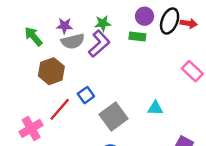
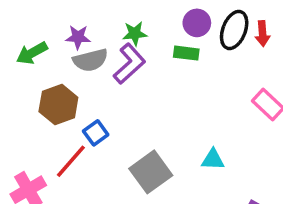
red arrow: (189, 23) -> (263, 34), turned 77
green arrow: (33, 37) -> (32, 53), turned -78
blue square: (86, 95) -> (96, 133), moved

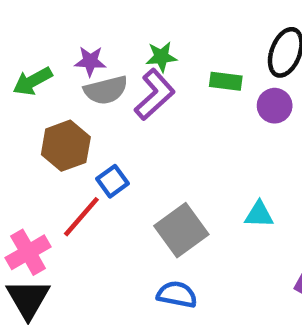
purple circle: (197, 23) -> (275, 106), moved

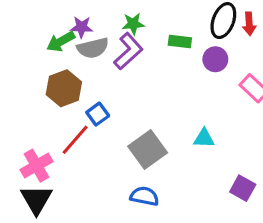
green arrow: (33, 81) -> (61, 42), moved

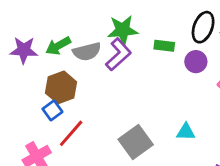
green star: (133, 24) -> (123, 30), size x1.5
purple star: (82, 27) -> (24, 50), moved, size x1.4
blue square: (98, 114) -> (52, 110), moved

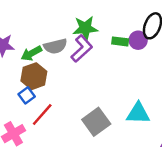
green arrow: (58, 46) -> (31, 53), moved
purple circle: (196, 62) -> (138, 40), moved
cyan triangle: (186, 132) -> (138, 113), size x1.5

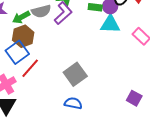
blue square: (27, 95) -> (17, 52), size x1.6
cyan triangle: (138, 113) -> (110, 24), moved

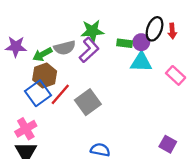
red line: (30, 68) -> (60, 94), moved
gray square: (75, 74) -> (88, 102), moved

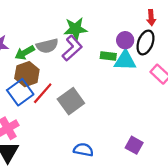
black ellipse: (155, 29) -> (145, 42), moved
red arrow: (172, 31) -> (151, 18), moved
green rectangle: (125, 43) -> (108, 56), moved
purple square: (168, 144) -> (134, 145), moved

